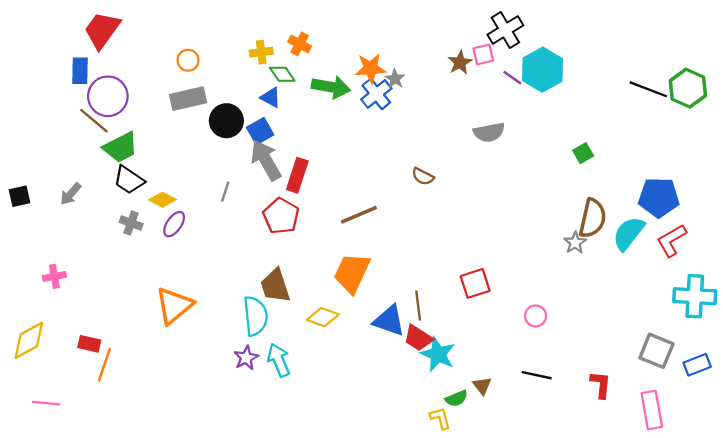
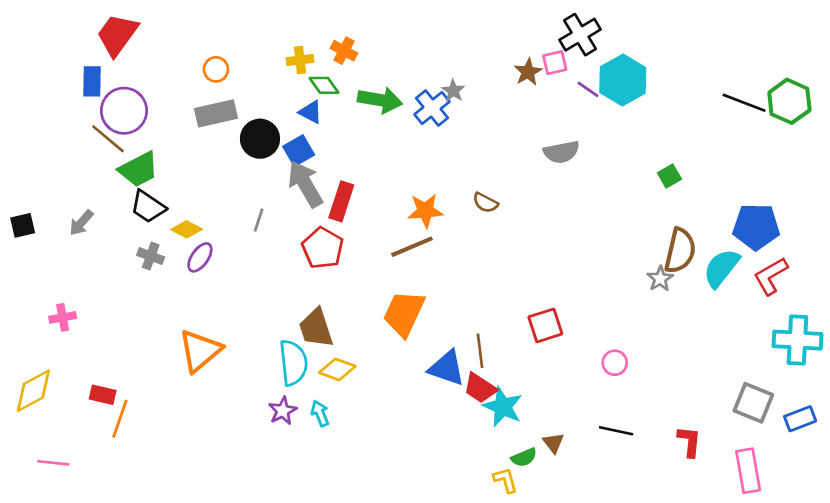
orange star: (371, 68) -> (425, 211), moved
yellow diamond: (323, 317) -> (337, 369), moved
cyan arrow: (279, 360) -> (320, 413), size x0.7

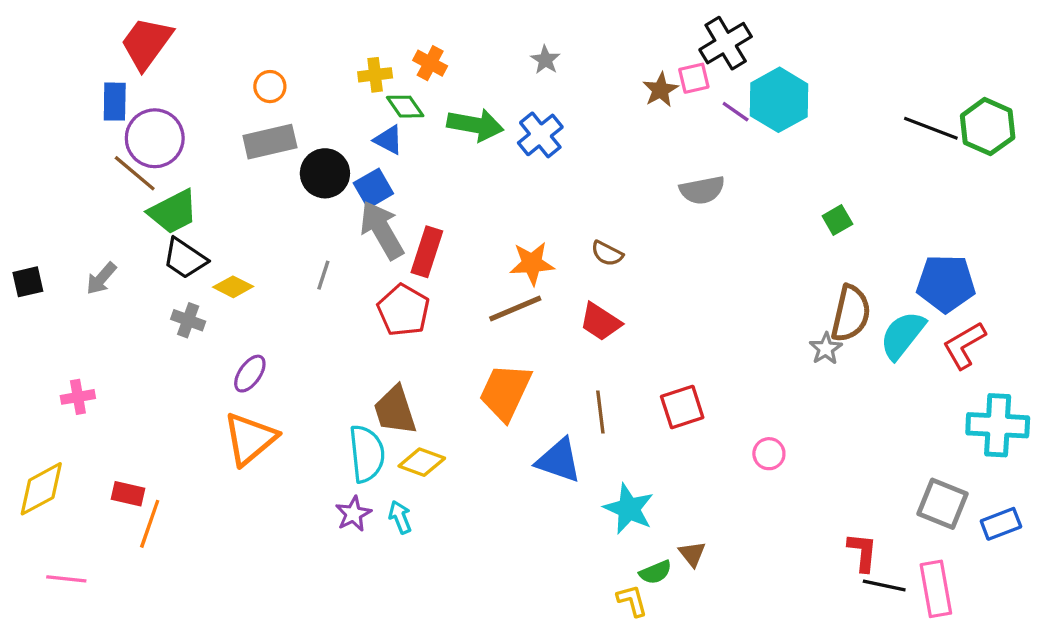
gray star: (453, 91) -> (545, 60), moved
purple ellipse: (200, 257) -> (250, 374), moved
brown line: (480, 351) -> (600, 412), moved
red trapezoid: (480, 388) -> (600, 322), moved
black line: (616, 431) -> (884, 586), moved

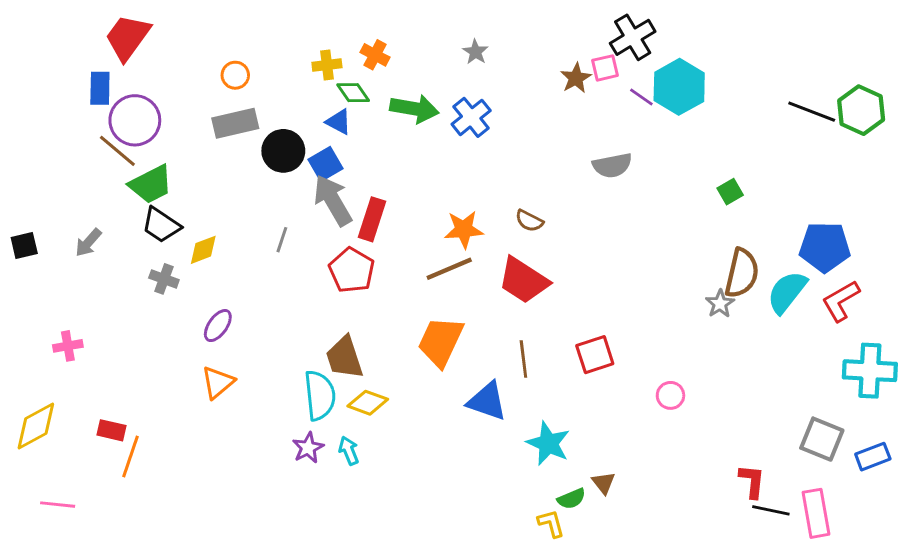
yellow diamond: (233, 287) -> (203, 250), turned -48
red trapezoid: (600, 322) -> (523, 280), size x1.4
orange triangle: (250, 439) -> (218, 382), size x0.7

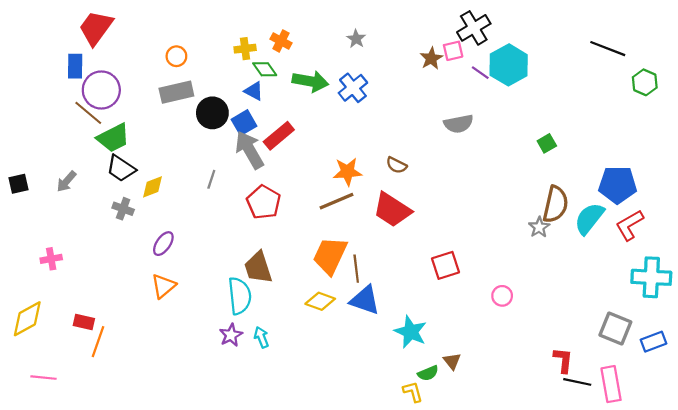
green hexagon: (861, 110) -> (645, 82), size x0.7
black line: (812, 112) -> (608, 49), moved
red rectangle: (372, 219) -> (279, 136), moved, turned 32
brown line: (523, 359) -> (356, 269), moved
yellow diamond: (368, 403) -> (320, 301), moved

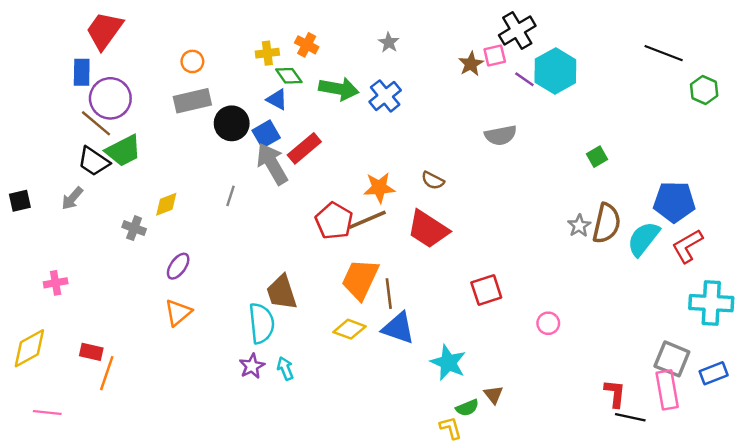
black trapezoid: (121, 168) -> (94, 161), moved
red pentagon: (264, 202) -> (334, 221), moved
gray star: (539, 227) -> (579, 226), moved
pink rectangle: (611, 384) -> (667, 390), moved

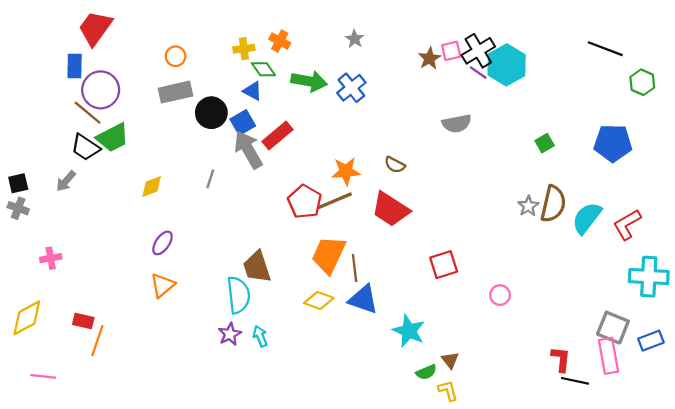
black cross: (517, 31) -> (478, 51), moved
blue pentagon: (674, 202) -> (613, 143), moved
gray cross: (134, 228) -> (18, 208), moved
yellow L-shape: (451, 428) -> (448, 391), moved

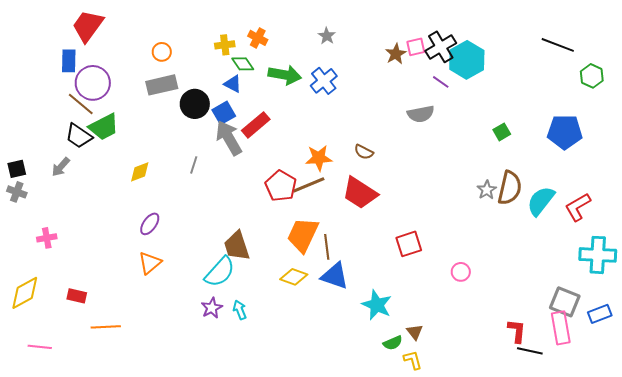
purple line: (478, 73) -> (441, 82), moved
cyan semicircle: (238, 295) -> (220, 272), turned 48
orange line: (97, 341) -> (106, 327), moved, turned 68

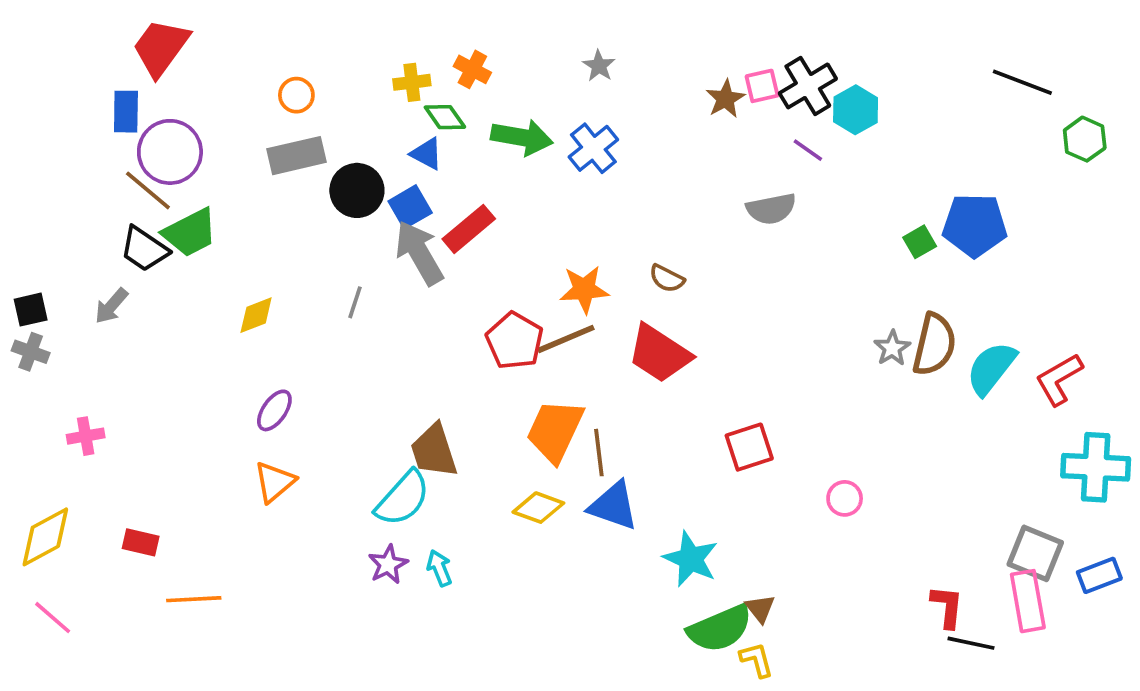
cyan hexagon: (467, 60) -> (856, 110), size x0.7
blue pentagon: (565, 132) -> (975, 225), moved
green semicircle: (393, 343) -> (720, 629), size x1.8
pink line: (40, 347) -> (53, 618), moved, turned 35

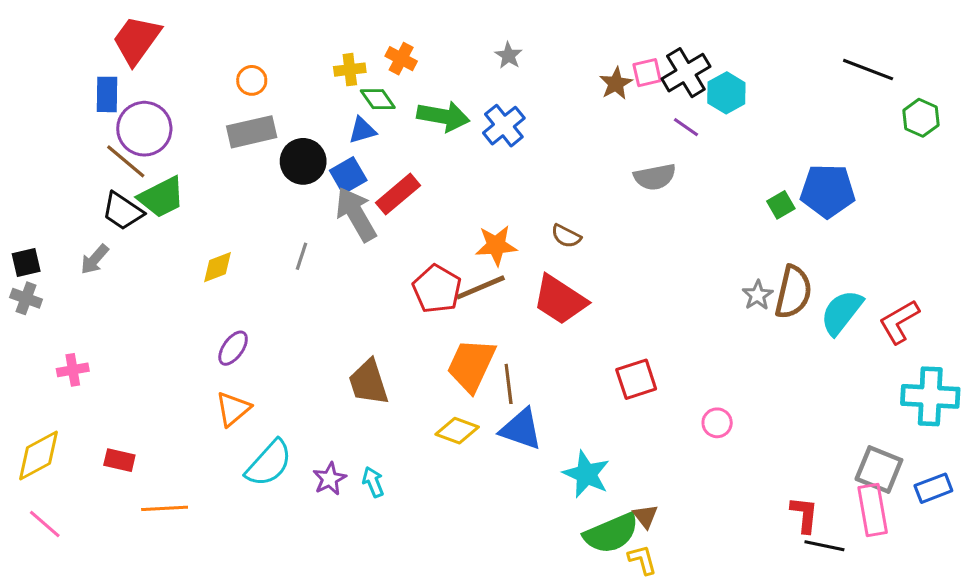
blue triangle: (427, 154) -> (362, 130), turned -44
cyan semicircle: (403, 498) -> (269, 463), moved

